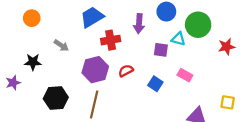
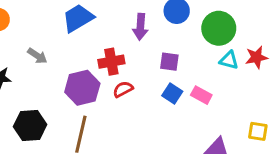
cyan triangle: (178, 39) -> (229, 60), moved
red cross: (111, 40) -> (111, 62), moved
blue square: (155, 84) -> (172, 94), moved

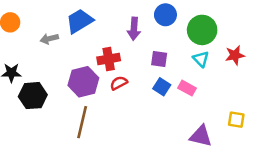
gray arrow: (37, 56) -> (49, 39), moved, turned 132
cyan triangle: (229, 60) -> (201, 59), moved, turned 30
black hexagon: (30, 125) -> (33, 96), moved

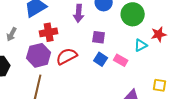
gray arrow: (49, 39) -> (12, 34), moved, turned -48
red cross: (109, 59) -> (49, 32), moved
cyan triangle: (201, 59) -> (141, 45), moved, turned 48
red semicircle: (119, 83) -> (67, 56), size x1.5

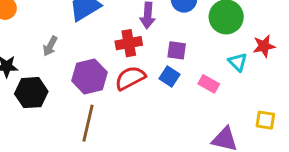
red cross: (49, 32) -> (129, 43), moved
cyan triangle: (141, 45) -> (238, 62), turned -48
blue square: (101, 59) -> (169, 77), moved

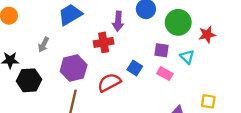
red star: (264, 46) -> (207, 35), moved
purple square: (177, 50) -> (162, 50), moved
red semicircle: (130, 78) -> (109, 82), moved

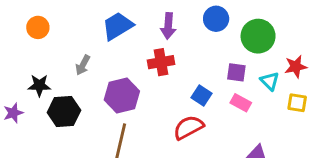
purple arrow: (118, 21) -> (168, 26), moved
red star: (207, 35) -> (296, 67), moved
red semicircle: (109, 82) -> (189, 127), moved
yellow square: (208, 101) -> (297, 103), moved

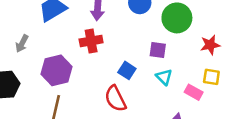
cyan triangle: (270, 81) -> (164, 77), moved
pink rectangle: (241, 103) -> (194, 92), moved
red semicircle: (189, 127) -> (115, 99), turned -88

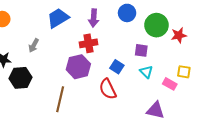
red star: (210, 45) -> (179, 35), moved
purple hexagon: (56, 70) -> (78, 67), moved

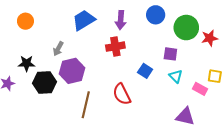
purple hexagon: (78, 67) -> (72, 71), moved
red semicircle: (108, 89) -> (122, 94), moved

